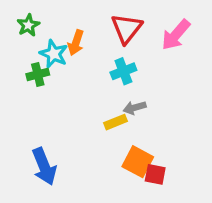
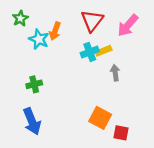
green cross: (38, 74) -> (34, 84), moved
gray arrow: (135, 108) -> (115, 73), moved, turned 98
yellow rectangle: (116, 122) -> (104, 51), moved
red square: (155, 174) -> (121, 133), moved

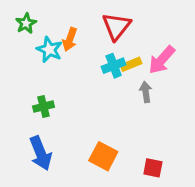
pink arrow: (128, 25) -> (162, 60), moved
orange square: (100, 118) -> (103, 156), moved

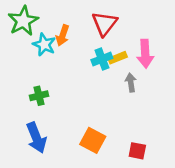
green star: (26, 23) -> (23, 21), size x1.6
pink arrow: (162, 60) -> (145, 54), turned -44

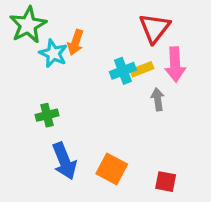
red triangle: (105, 24) -> (155, 28), moved
blue arrow: (36, 138) -> (64, 161), moved

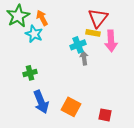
orange arrow: (75, 42) -> (42, 18), moved, turned 133
yellow rectangle: (142, 69) -> (93, 33), moved, turned 32
gray arrow: (158, 99) -> (84, 58), moved

